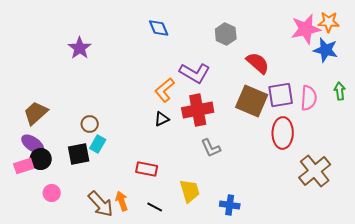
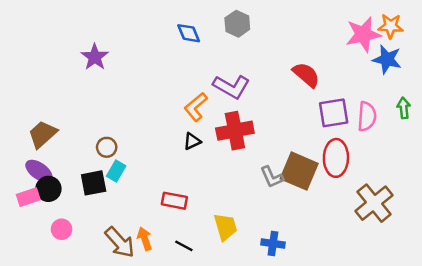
gray hexagon: (226, 34) -> (237, 24), moved
brown square: (252, 101) -> (299, 171), moved
gray L-shape: (211, 148) -> (272, 177), moved

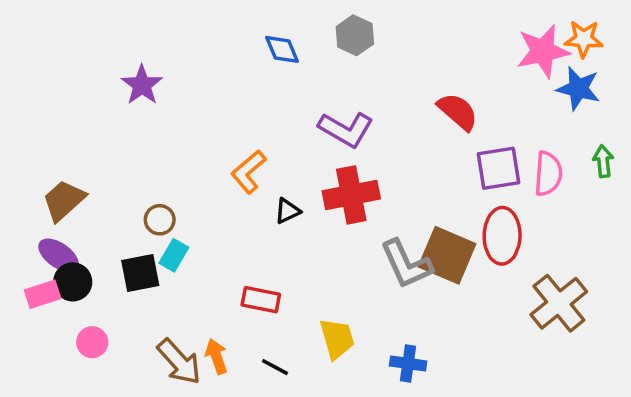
orange L-shape: (196, 107) -> (248, 172), moved
gray L-shape: (272, 177) -> (406, 264), size x1.5

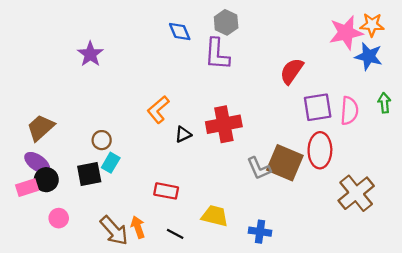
red semicircle: (458, 112) -> (292, 71), turned -96
purple L-shape: (346, 129) -> (217, 54), moved, turned 64
gray L-shape: (406, 264) -> (259, 168), size x0.7
yellow trapezoid: (337, 339) -> (215, 216), turned -60

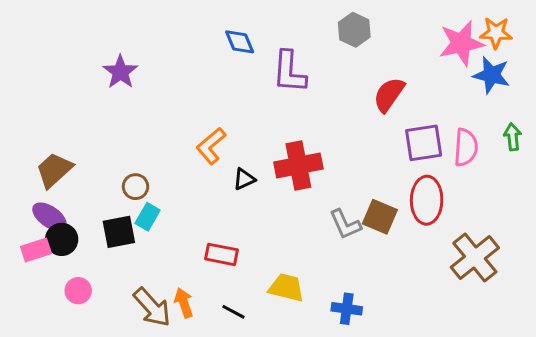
gray hexagon: (226, 22) -> (354, 30), moved
brown square: (285, 163) -> (380, 217), size x0.7

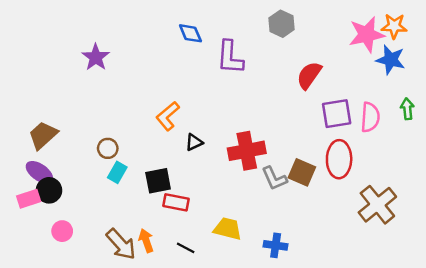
red cross: (298, 165) -> (247, 151), moved
black square: (119, 232) -> (158, 181), moved

